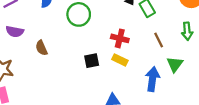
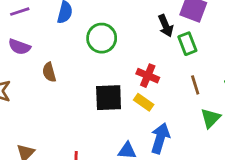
black square: (92, 61) -> (109, 98), size x1.5
blue arrow: (153, 79) -> (160, 138), moved

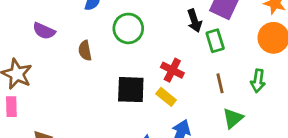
brown semicircle: (49, 72) -> (85, 51), moved

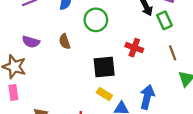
purple semicircle: (44, 31) -> (31, 42), moved
yellow rectangle: (166, 97) -> (104, 94), moved

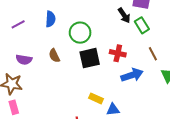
black square: (104, 67) -> (90, 58), moved
blue arrow: (147, 97) -> (132, 75), moved, turned 65

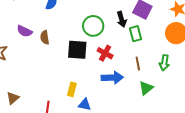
green circle: (80, 33) -> (93, 26), moved
purple semicircle: (24, 60) -> (25, 31), moved
yellow rectangle: (96, 98) -> (72, 89), turned 64

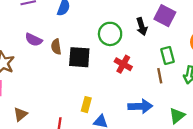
green rectangle: (135, 34) -> (168, 56), moved
black square: (77, 50) -> (79, 57), moved
blue arrow: (112, 78) -> (140, 106), moved
green triangle: (146, 88) -> (177, 116), moved

